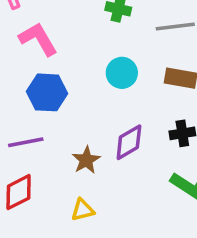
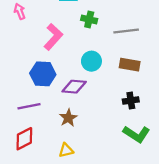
pink L-shape: (38, 39) -> (53, 37), moved, turned 72
purple diamond: (129, 142) -> (74, 87), moved, turned 35

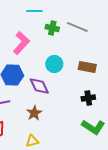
gray line: (126, 31) -> (77, 27), moved, turned 30
purple diamond: (74, 87) -> (39, 86), turned 60

